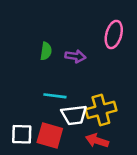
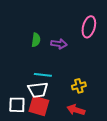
yellow cross: (101, 110) -> (79, 86), size x0.6
white trapezoid: (74, 115) -> (38, 90), moved

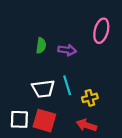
cyan line: (43, 75) -> (67, 85), moved, turned 66
white trapezoid: (38, 90) -> (43, 89), moved

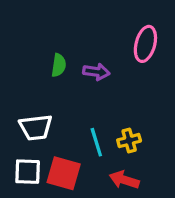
cyan line: (67, 85) -> (96, 142), moved
white trapezoid: (43, 89) -> (36, 127), moved

